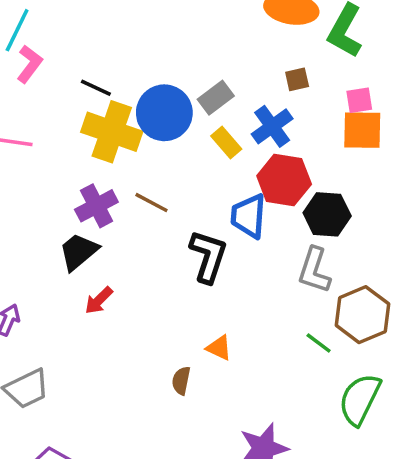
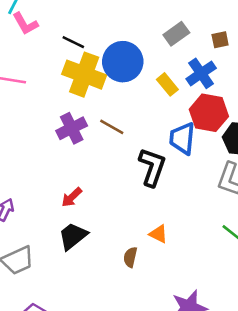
pink L-shape: (30, 64) -> (25, 24), turned 112
gray rectangle: (216, 98) -> (176, 34), moved
black trapezoid: (79, 252) -> (73, 236), moved

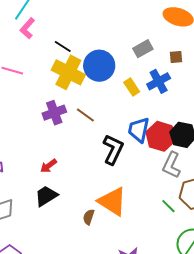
pink L-shape: (25, 24) -> (27, 28), turned 65
red hexagon: (209, 113) -> (161, 136), moved
orange triangle: (158, 234) -> (112, 201), size x2.0

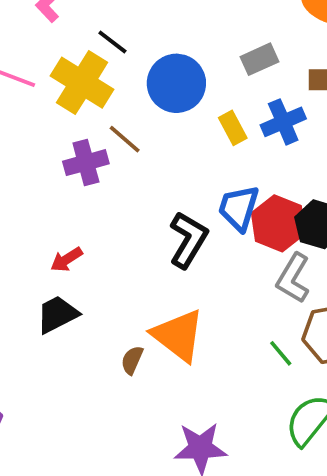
yellow cross: (68, 72) -> (82, 83), moved
brown line: (85, 115) -> (125, 139), moved

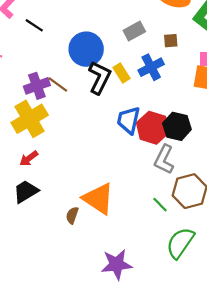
black line: (112, 42) -> (34, 25), moved
yellow cross: (82, 83) -> (30, 119), moved, turned 32
purple cross: (86, 163) -> (37, 86), moved
black L-shape: (188, 240) -> (100, 78), moved

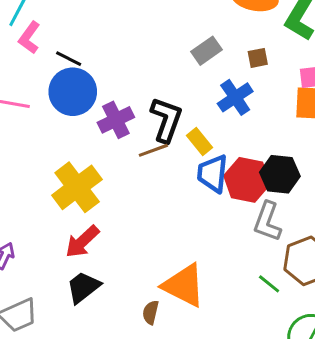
blue circle: (86, 49) -> (73, 92), moved
yellow rectangle: (122, 73) -> (199, 142), moved
brown line: (58, 85) -> (153, 150), moved, turned -50
purple cross: (37, 86) -> (116, 120), moved
red arrow: (29, 158) -> (82, 242), size x1.4

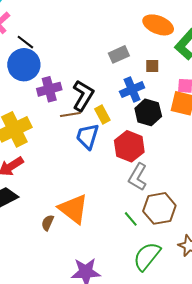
blue trapezoid: (213, 173) -> (88, 136), moved
black hexagon: (280, 174) -> (148, 112), moved

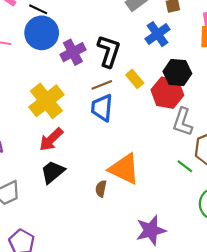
black hexagon: (148, 112) -> (177, 73), moved
brown line: (70, 114) -> (102, 85), moved
yellow rectangle: (102, 114) -> (135, 79), moved
blue trapezoid: (88, 136) -> (102, 108), moved

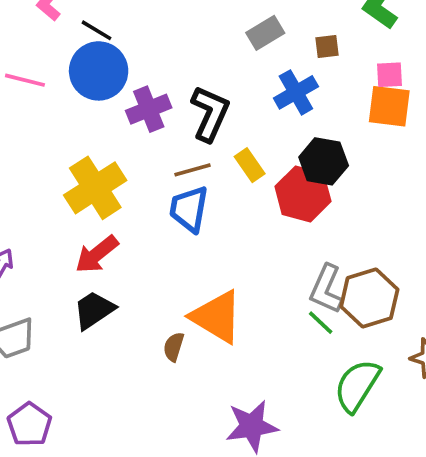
gray L-shape: (183, 122) -> (326, 289), moved

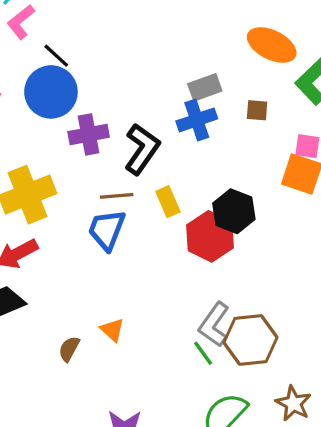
blue cross: (296, 92) -> (197, 120), moved
orange triangle: (217, 317) -> (112, 330), size x0.5

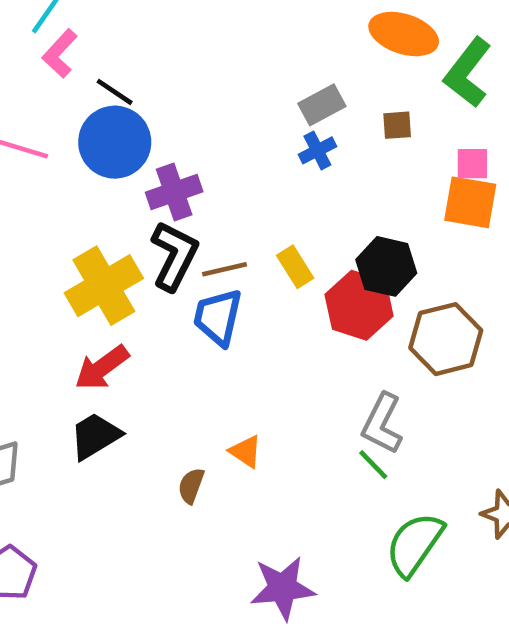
blue cross: (197, 120) -> (317, 150), size x0.7
black L-shape: (142, 149) -> (174, 256), moved
brown hexagon: (251, 340) -> (446, 339), moved

